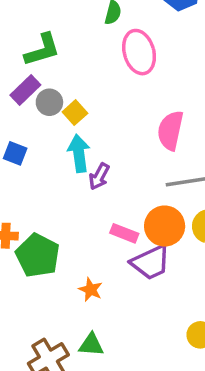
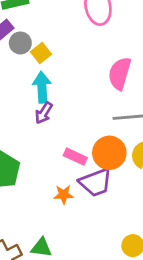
purple arrow: (99, 176) -> (44, 113), moved
orange star: (91, 290) -> (64, 195), moved, turned -30

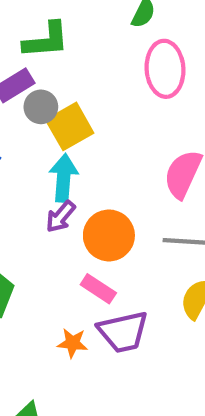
yellow square: (41, 53) -> (70, 126), size x1.5
orange circle: (109, 153) -> (109, 235), moved

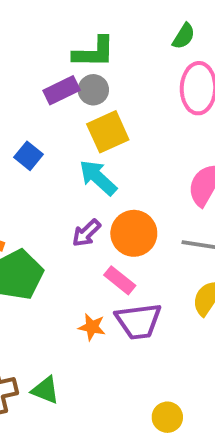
gray circle: (41, 107) -> (93, 90), moved
cyan arrow: (64, 178) -> (98, 178), turned -57
purple arrow: (61, 217) -> (86, 233), moved

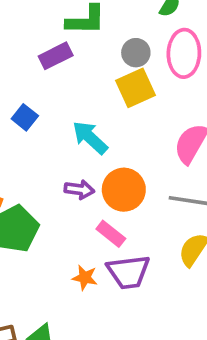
gray circle: (93, 90) -> (136, 53), moved
yellow square: (108, 132) -> (135, 88), moved
purple arrow: (86, 233) -> (79, 190), turned -128

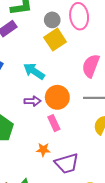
pink rectangle: (111, 234) -> (54, 123), turned 35
purple trapezoid: (128, 272) -> (67, 163), moved

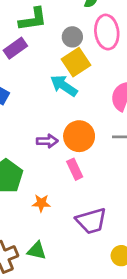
cyan arrow: (34, 71) -> (64, 86), moved
orange star: (43, 150) -> (41, 203), moved

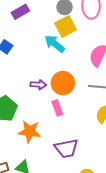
orange star: (41, 203) -> (30, 131), size x1.6

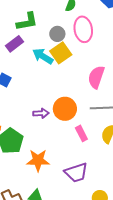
cyan arrow: (55, 44) -> (43, 56), moved
pink rectangle: (57, 108) -> (81, 133), moved

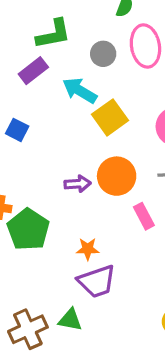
yellow square: (61, 53) -> (110, 117), moved
orange star: (38, 160) -> (88, 249), moved, size x0.6
purple trapezoid: (76, 173) -> (97, 281), moved

